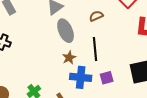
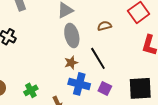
black line: (95, 49) -> (98, 58), turned -35
purple square: (107, 78) -> (105, 89), turned 32

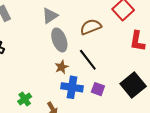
brown semicircle: (104, 26) -> (91, 27), size x1.5
black square: (140, 88) -> (133, 85), turned -30

